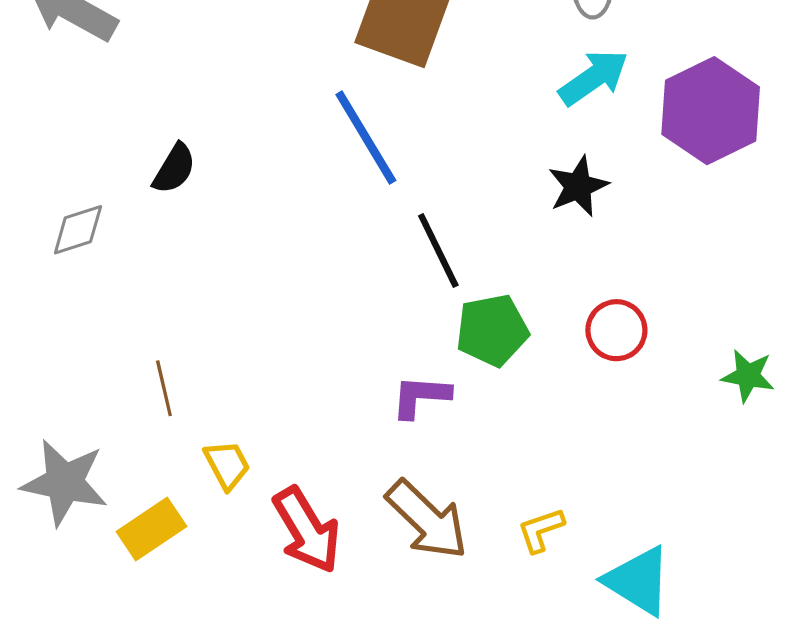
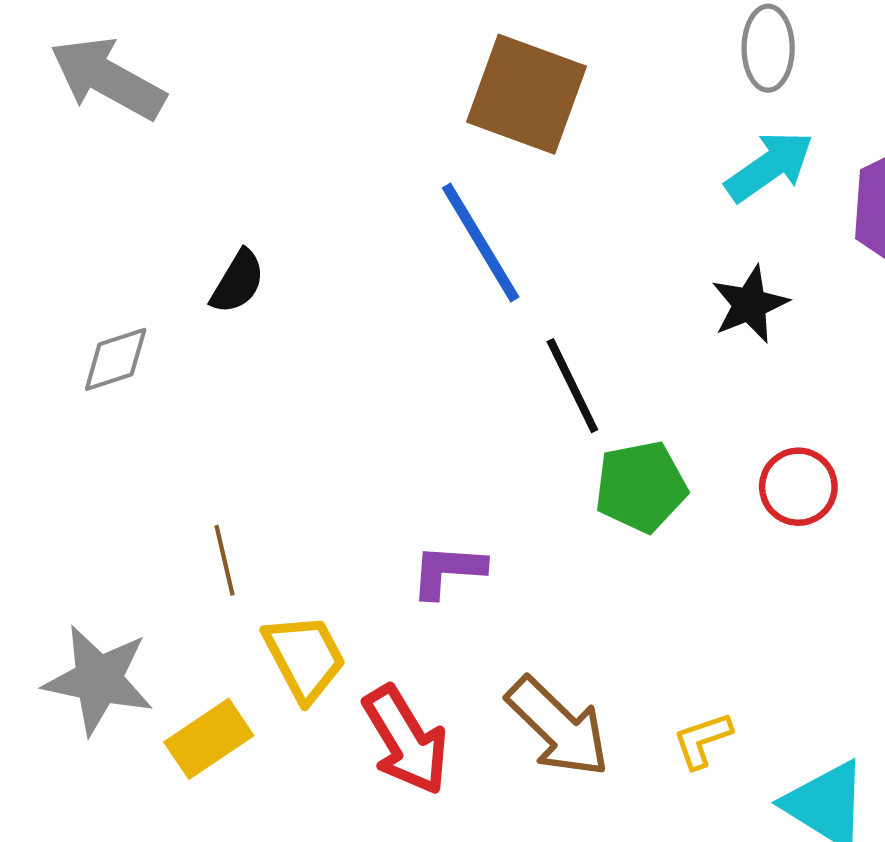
purple L-shape: (421, 396) -> (448, 571), moved
yellow trapezoid: (227, 465) -> (305, 657), size x1.4

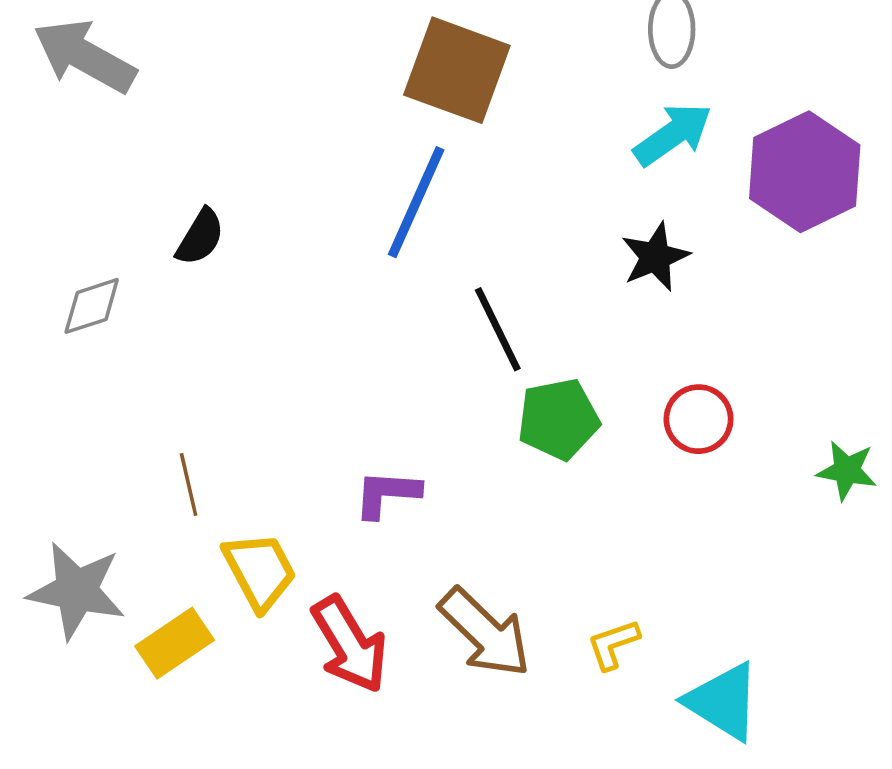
blue line: (481, 242) -> (416, 202), turned 55

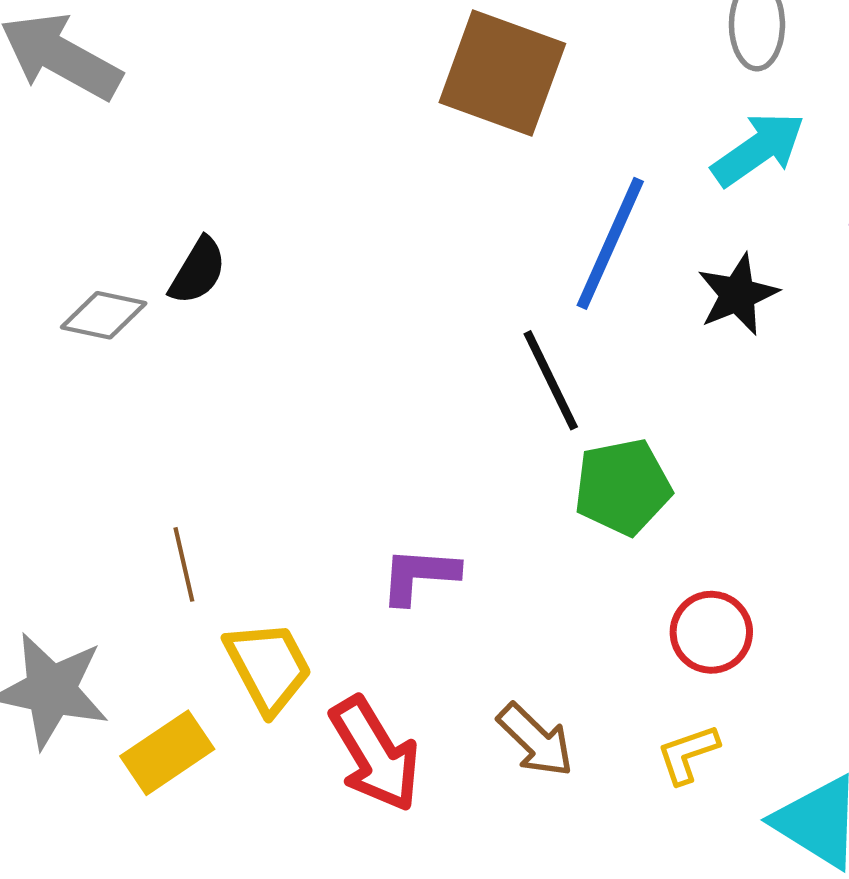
blue line: (416, 202) -> (610, 243), moved
gray diamond: (92, 306) -> (104, 315), moved, turned 30
red circle: (699, 419) -> (711, 632), moved
brown arrow: (485, 633) -> (535, 740), size x0.7

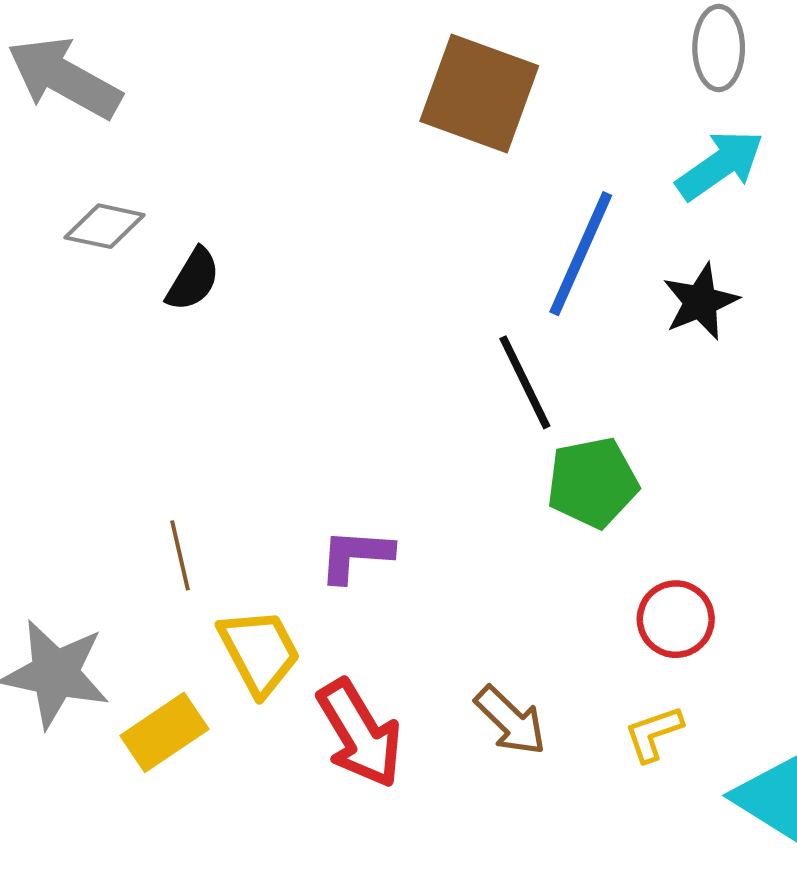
gray diamond: (104, 315) -> (105, 226), moved
purple L-shape: (419, 575) -> (356, 555), moved

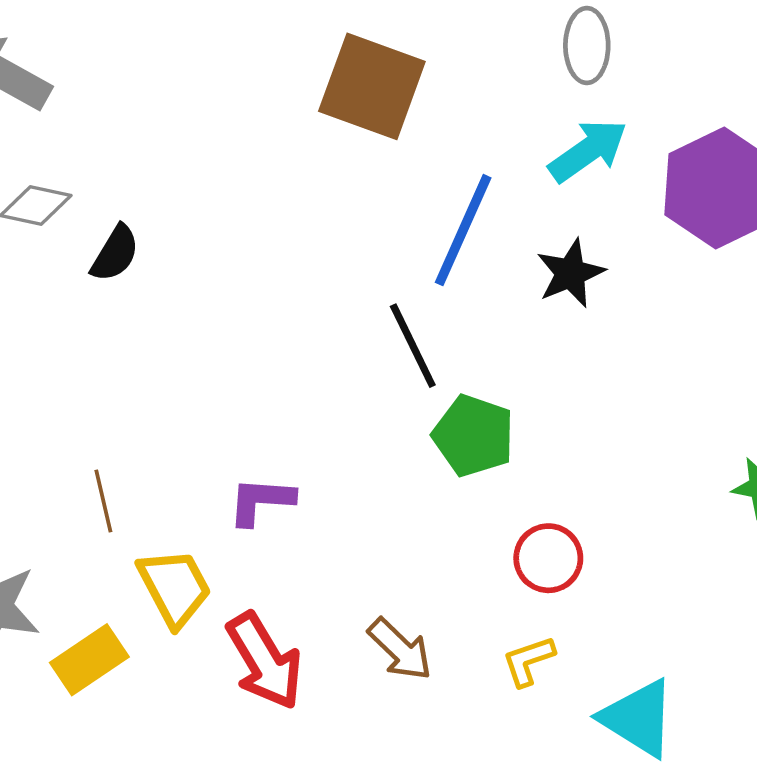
green pentagon: (592, 483) -> (474, 436), turned 30

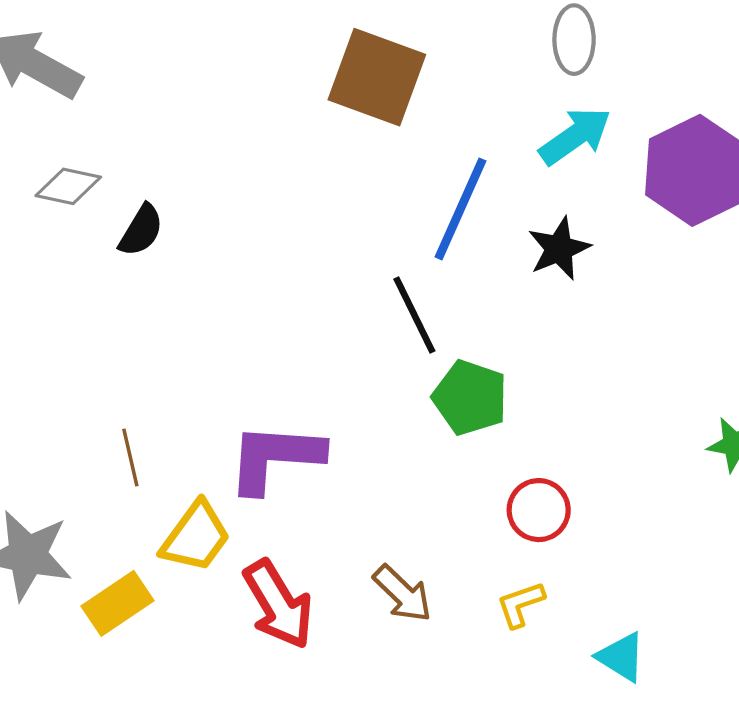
purple L-shape: (261, 501) -> (275, 458), size x1.6
yellow trapezoid: (175, 587) -> (196, 537), turned 64
cyan triangle: (638, 718) -> (621, 657), size x0.7

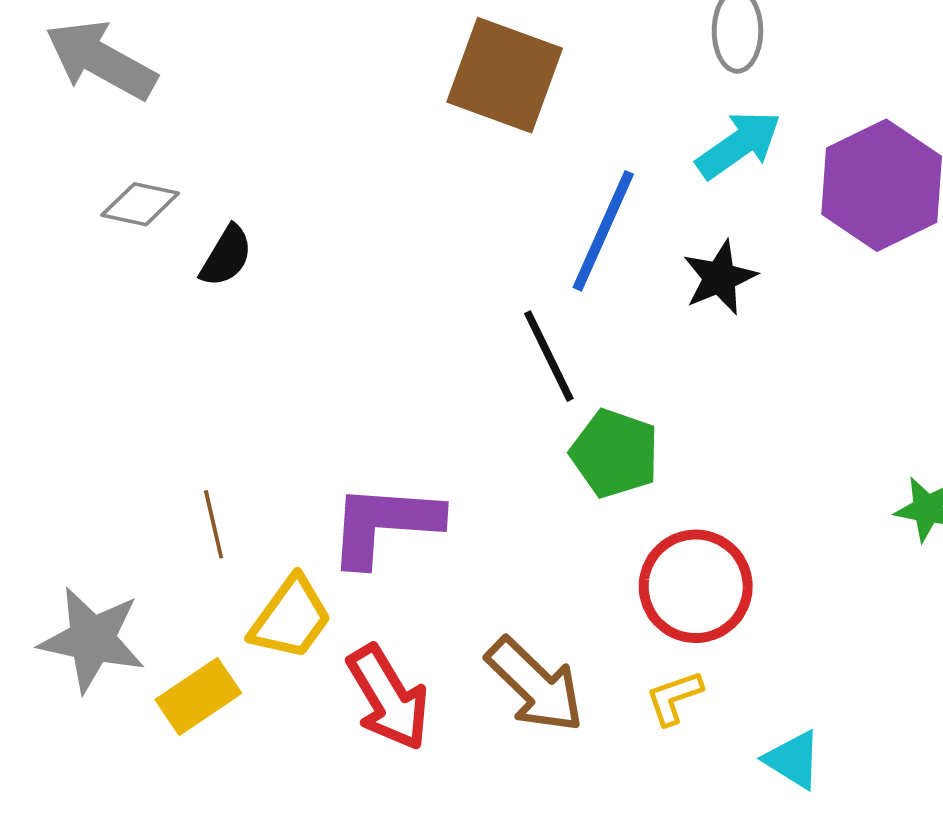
red circle: (539, 510) -> (696, 586), size x1.5
brown arrow: (403, 594) -> (535, 685), size x1.4

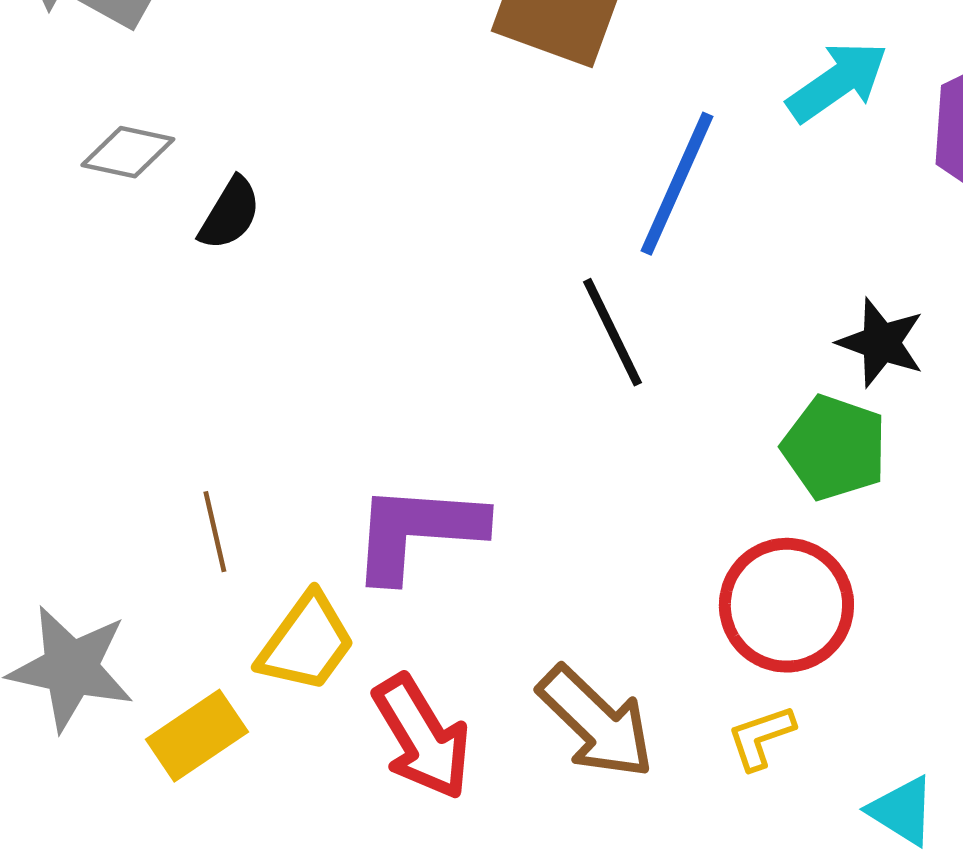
black star: (720, 278) -> (881, 343), moved, turned -30
green pentagon: (615, 453) -> (834, 448), moved

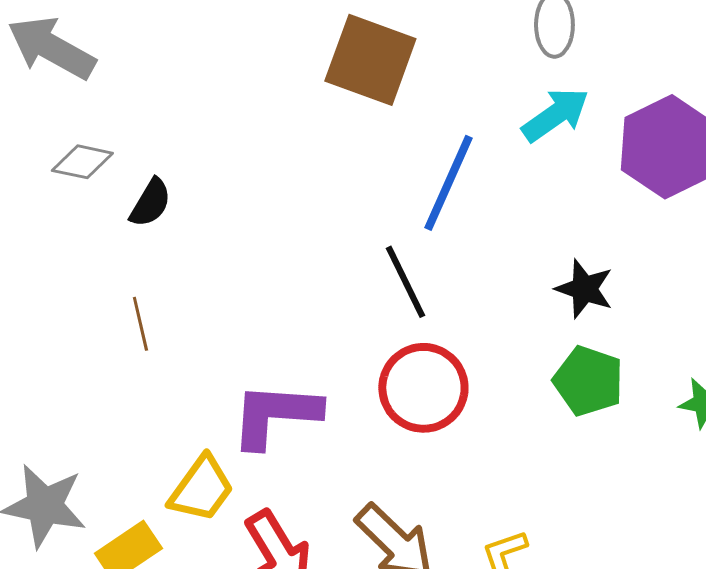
green pentagon: (834, 448) -> (588, 381), moved
brown line: (215, 532) -> (140, 324), moved
red circle: (786, 605) -> (423, 388), moved

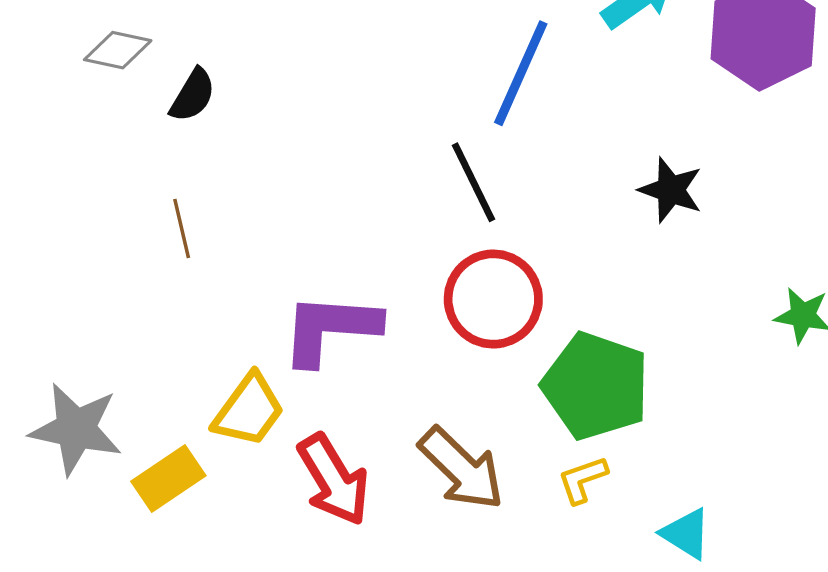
green pentagon: (588, 381) -> (596, 386), moved, size x1.4

